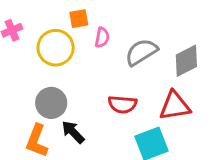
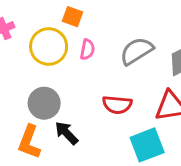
orange square: (79, 19) -> (72, 17), turned 30
pink semicircle: (102, 38) -> (87, 49), moved

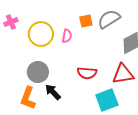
orange square: (72, 17) -> (86, 21), moved, turned -32
gray semicircle: (137, 51) -> (109, 19), moved

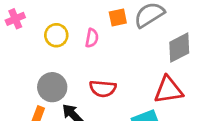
yellow circle: (41, 34) -> (56, 35), size x0.7
red semicircle: (87, 73) -> (103, 89), moved

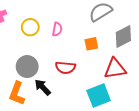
orange square: (118, 17) -> (91, 44), moved

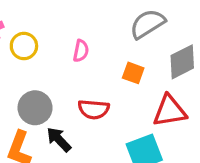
yellow circle: (30, 27) -> (24, 46), moved
orange square: (91, 44) -> (133, 73), turned 32

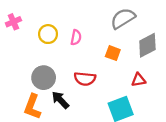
yellow circle: (24, 46) -> (48, 34), moved
red triangle: (170, 111) -> (139, 80), size x0.6

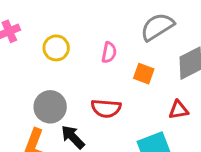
pink semicircle: (76, 37) -> (109, 52), moved

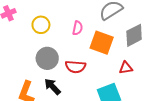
orange square: (144, 74) -> (102, 43), size x1.6
gray circle: (50, 107) -> (47, 58), moved

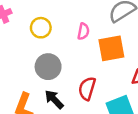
orange square: (102, 43) -> (111, 48), turned -30
red semicircle: (75, 67) -> (87, 89), moved, turned 102

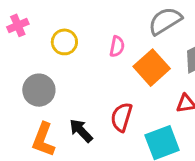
orange square: (111, 48) -> (152, 68), turned -32
gray circle: (48, 67) -> (39, 90), moved

